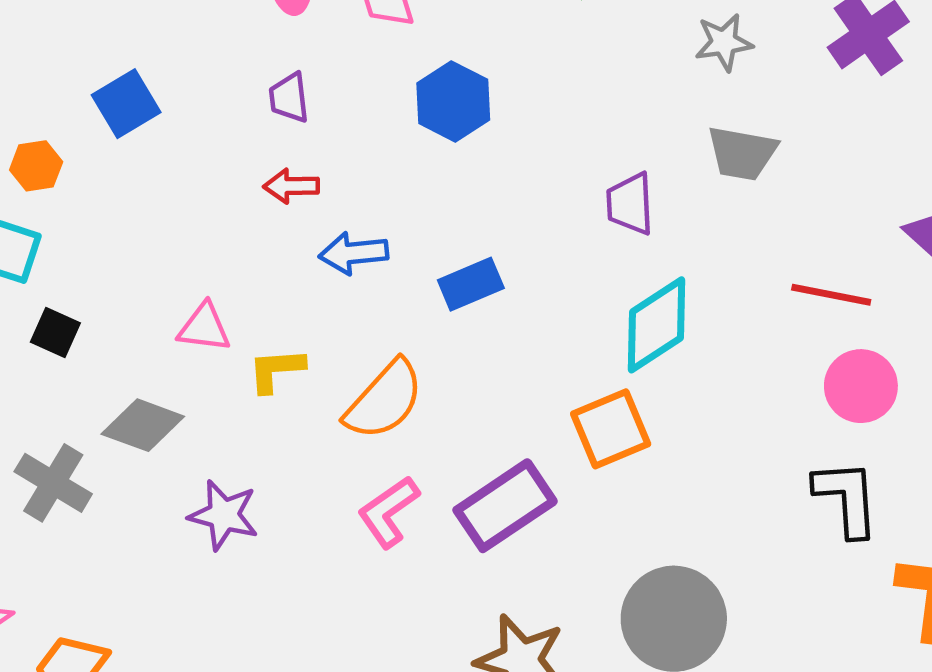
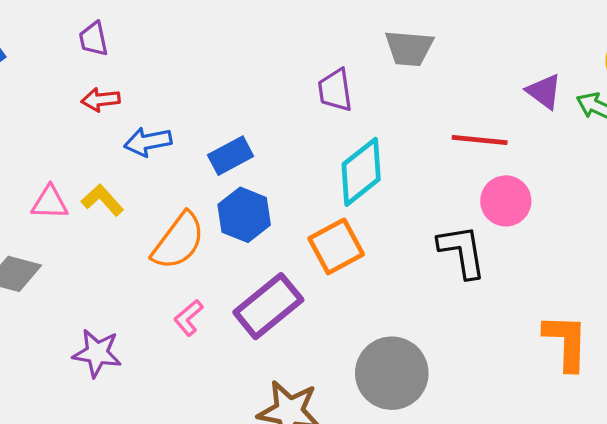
blue hexagon: (453, 101) -> (244, 215), moved
yellow L-shape: (276, 370) -> (102, 200), moved, turned 57
black L-shape: (847, 498) -> (462, 251), moved
pink L-shape: (389, 512) -> (188, 318), size x0.7
purple star: (224, 515) -> (97, 353), moved

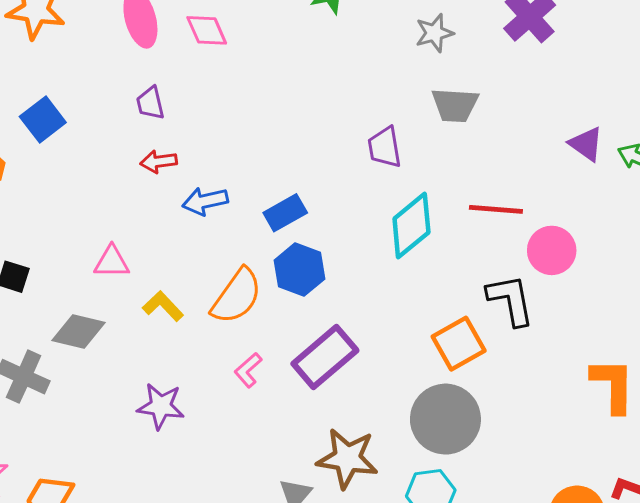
red line: (480, 140) -> (496, 209), moved
yellow L-shape: (102, 200) -> (163, 306), moved
orange square: (336, 246) -> (459, 344), moved

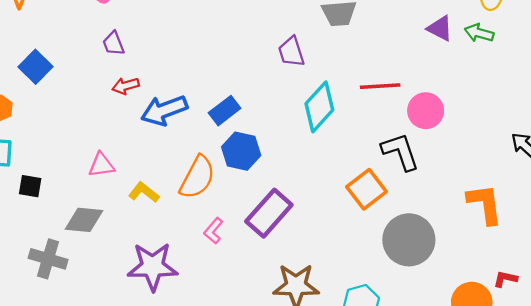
blue arrow: (205, 201) -> (164, 110), size x1.4
purple star: (161, 406) -> (153, 267), size x1.4
gray circle: (445, 419) -> (409, 240), moved

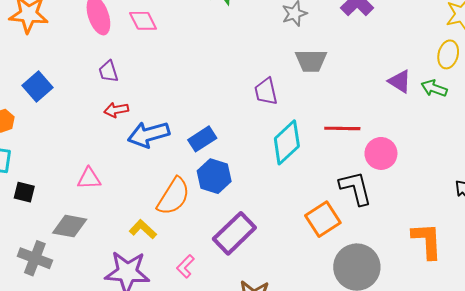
yellow L-shape: (144, 192) -> (143, 229), moved
pink L-shape: (213, 231) -> (185, 266), moved

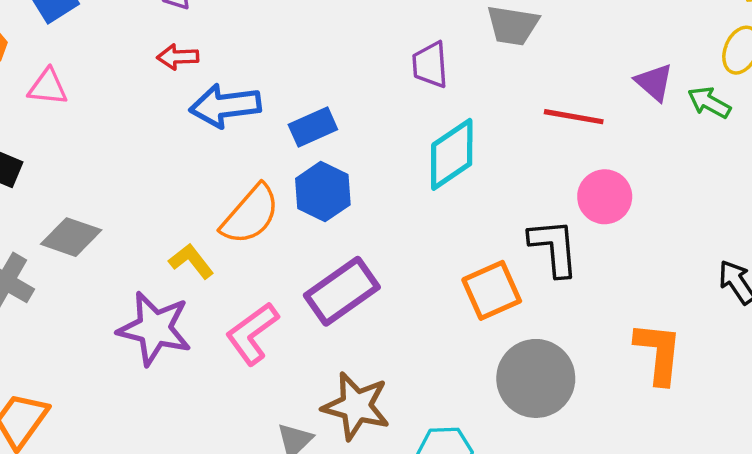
red line: (342, 128) -> (574, 117), moved
pink triangle: (89, 179) -> (48, 87), moved
pink L-shape: (185, 266) -> (252, 333), size x1.6

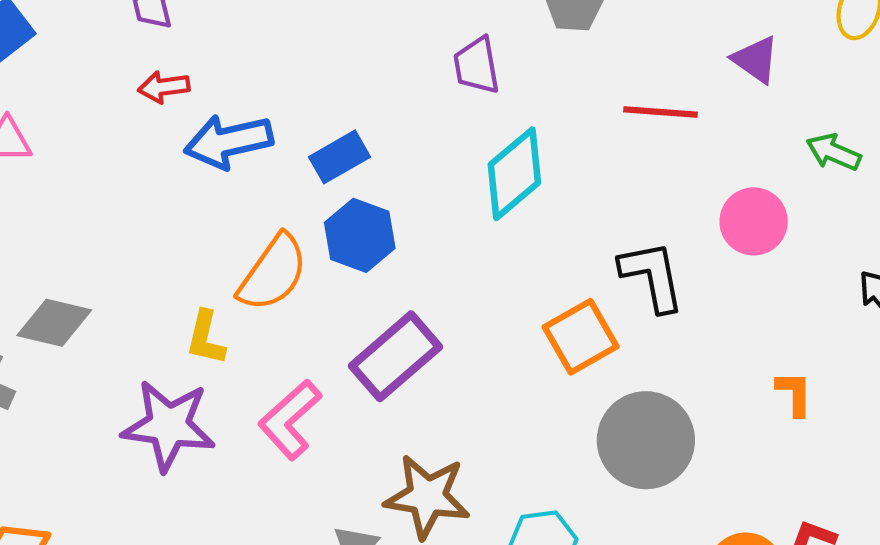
green arrow: (709, 102) -> (834, 152), moved
pink circle: (605, 197) -> (754, 221), moved
yellow L-shape: (191, 261) -> (206, 338), turned -123
orange L-shape: (658, 353) -> (794, 393), size x0.6

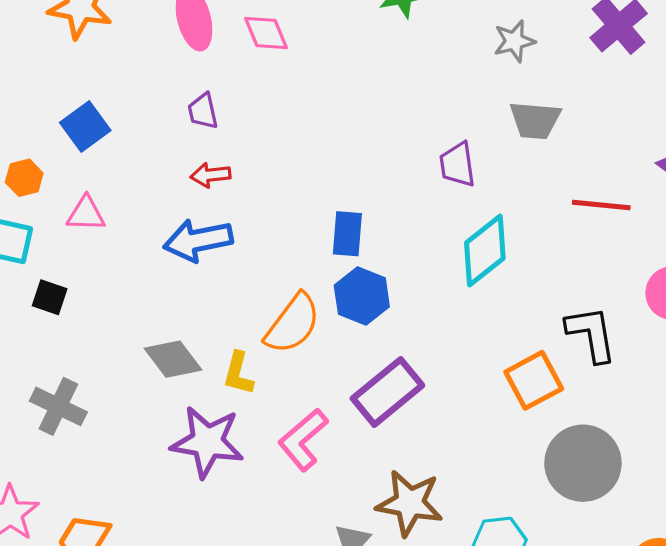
blue arrow: (228, 141) -> (198, 240), moved
blue rectangle: (339, 157) -> (347, 234), turned -57
gray diamond: (54, 323) -> (173, 359), moved, turned 38

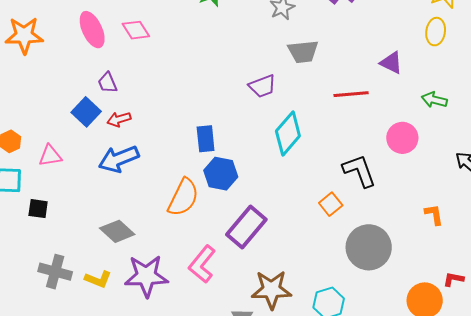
blue square: (85, 126) -> (86, 112), moved
purple trapezoid: (457, 165) -> (262, 86), turned -92
yellow L-shape: (238, 373) -> (98, 279), moved, turned -72
orange square: (534, 380) -> (331, 204), size x0.7

